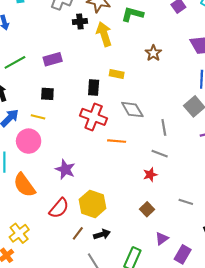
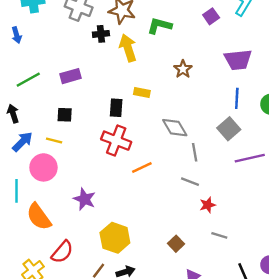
gray diamond: (132, 110) -> (175, 128), moved
orange line: (117, 141) -> (142, 167), turned -30
red star: (150, 175) -> (208, 205), moved
red semicircle: (59, 208) -> (62, 252), moved

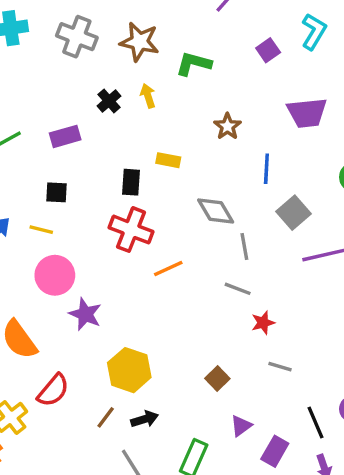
black cross: (101, 34) -> (109, 101), moved, turned -35
yellow arrow: (128, 48) -> (148, 96), size x0.6
blue line: (237, 98) -> (266, 169), moved
pink circle: (43, 167) -> (55, 275), moved

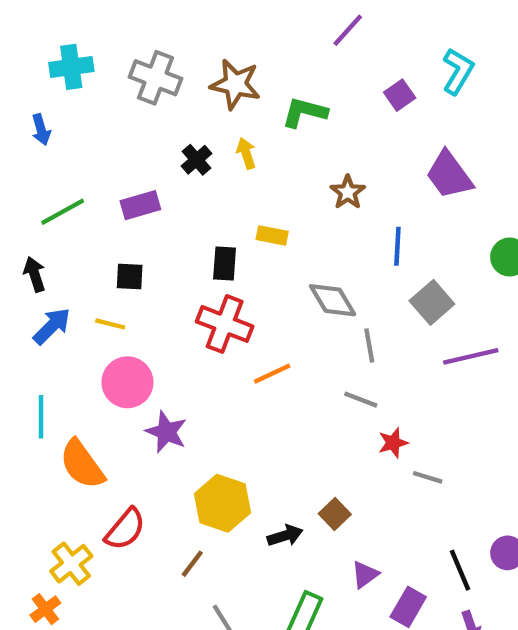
purple trapezoid: (307, 113) -> (449, 175), turned 60
gray line: (280, 367) -> (428, 477), moved
black arrow: (145, 419) -> (285, 536), moved

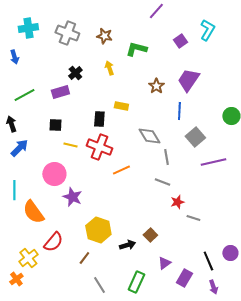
brown star: (235, 84) -> (104, 36), size x0.7
black cross: (197, 160) -> (75, 73), moved
purple trapezoid: (449, 175) -> (188, 80), moved, turned 70
yellow line: (110, 324) -> (70, 145), moved

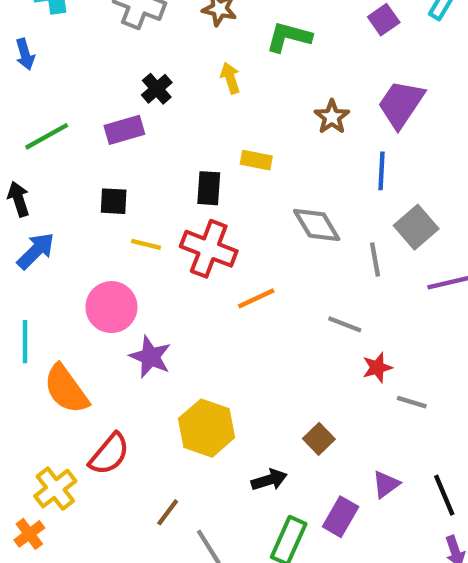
gray line: (166, 157) -> (375, 260), moved
black arrow: (127, 245) -> (269, 480), moved
brown line: (84, 258) -> (168, 512), moved
purple triangle: (164, 263) -> (386, 484), moved
purple rectangle: (184, 278) -> (341, 517), moved

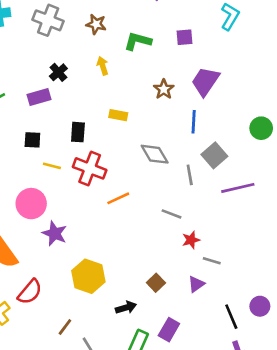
purple square: (384, 20) -> (184, 37), moved, turned 30
black rectangle: (209, 188) -> (78, 132), moved
purple triangle: (386, 484) -> (196, 284), moved

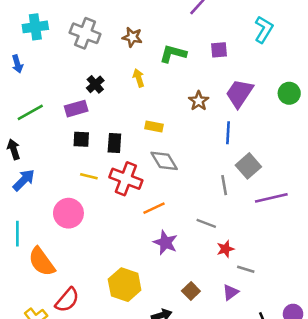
green circle: (261, 128) -> (289, 93), moved
black square: (32, 140) -> (81, 139), moved
gray diamond: (155, 154) -> (164, 161), moved
purple star: (55, 233) -> (165, 243), moved

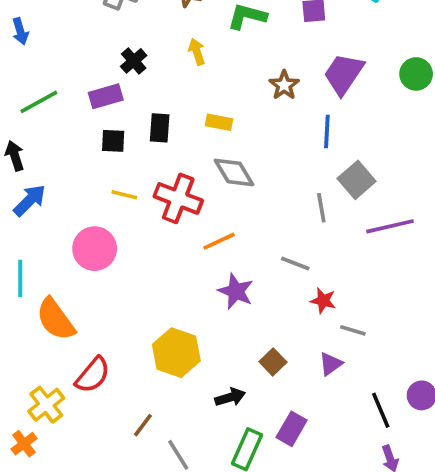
black rectangle: (114, 143) -> (160, 128), moved
red star: (225, 249) -> (323, 301), turned 30

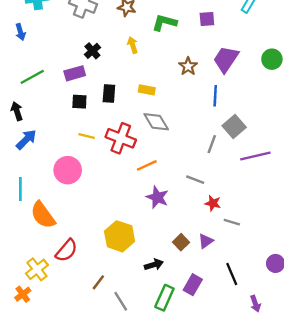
gray line: (321, 208) -> (212, 144), turned 30
purple triangle: (331, 364) -> (206, 241), moved
black line: (381, 410) -> (232, 274), moved

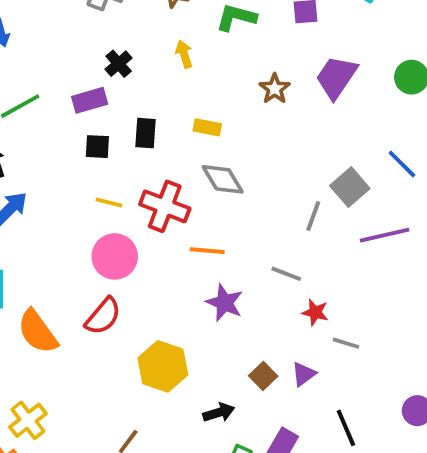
blue line: (215, 96) -> (402, 164), moved, turned -48
orange line: (147, 165) -> (207, 251), turned 30
pink circle: (68, 170) -> (115, 256), moved
red semicircle: (66, 250) -> (103, 316), moved

